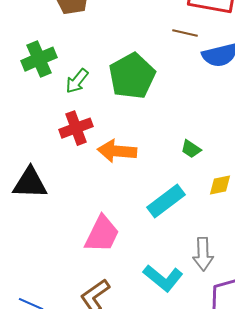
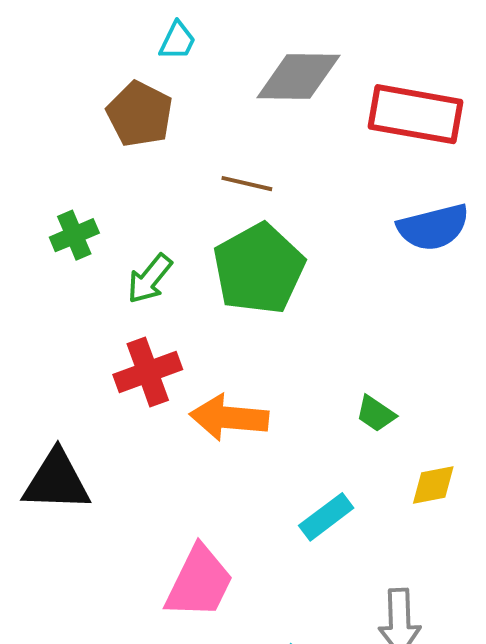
brown line: (185, 33) -> (247, 184), moved
green cross: (39, 59) -> (74, 235), size x0.7
cyan rectangle: (166, 201) -> (326, 517), size x0.7

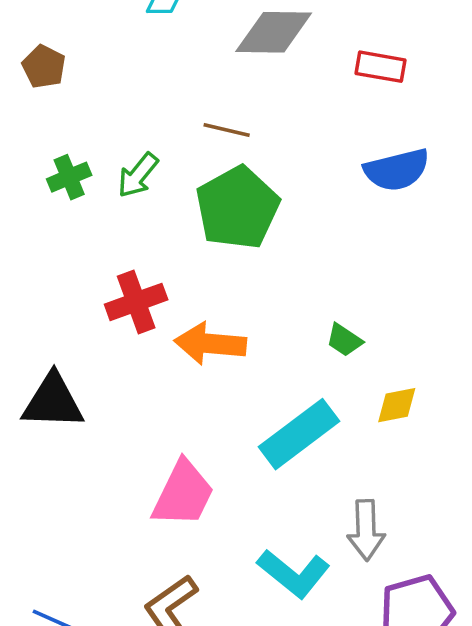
brown pentagon: (140, 114) -> (44, 67), moved, size x0.7
red rectangle: (415, 114) -> (380, 67), size x0.6
green arrow: (150, 279) -> (138, 175), moved
cyan rectangle: (326, 517) -> (299, 434), size x1.6

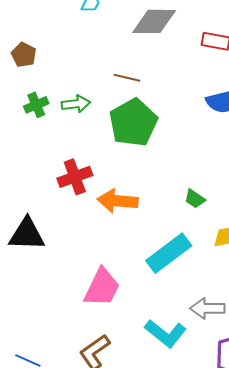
brown pentagon: (44, 67) -> (24, 55), moved
green arrow: (138, 175) -> (76, 104), turned -136
gray arrow: (366, 530) -> (207, 308), turned 92

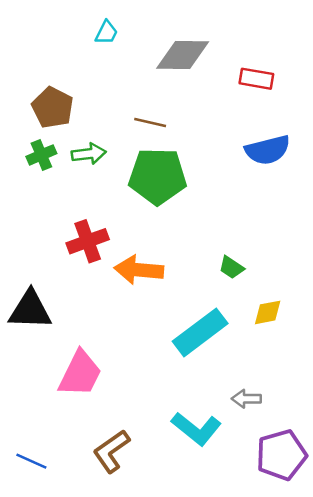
brown pentagon: (24, 55) -> (53, 107), moved, size x1.4
green pentagon: (133, 123) -> (158, 176), turned 30
pink trapezoid: (102, 287) -> (80, 374), moved
gray arrow: (207, 308) -> (246, 399), size x0.7

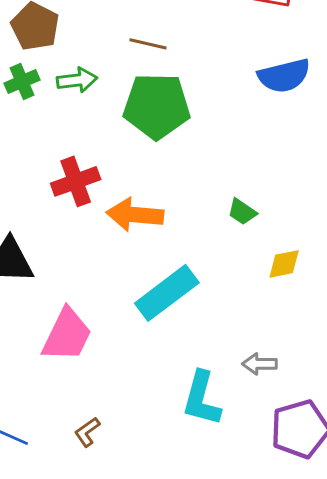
cyan rectangle: (200, 332) -> (167, 293), moved
cyan L-shape: (196, 429) -> (202, 399), turned 66
brown L-shape: (111, 451) -> (87, 432), moved, size x0.6

